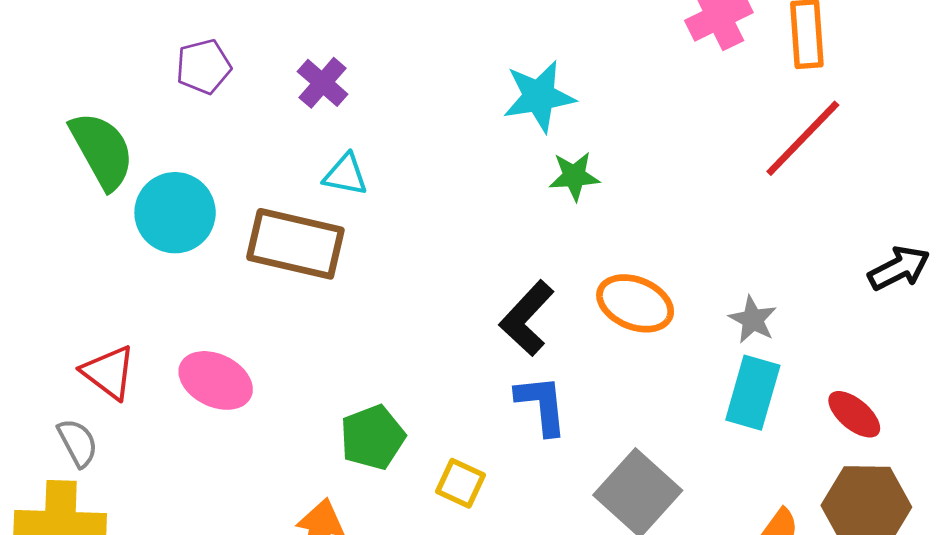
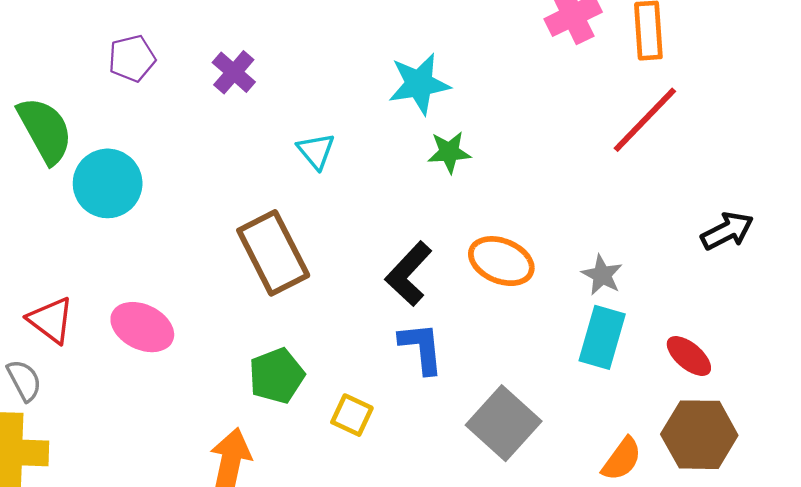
cyan triangle: (346, 175) -> (316, 151), moved, turned 39
brown rectangle: (295, 244) -> (273, 253), moved, turned 50

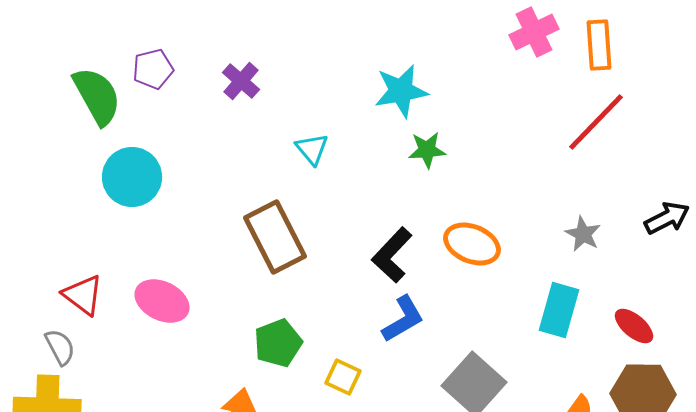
green semicircle: (45, 130) -> (97, 96), moved
gray star: (602, 275) -> (583, 234), moved
blue L-shape: (421, 348) -> (403, 319), turned 66

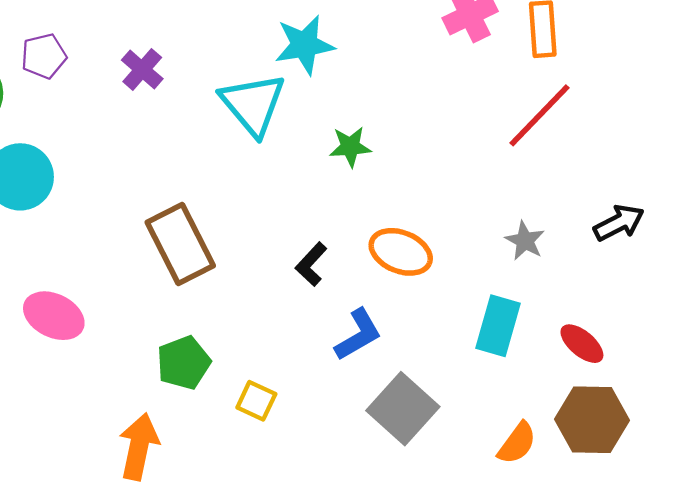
cyan star: (401, 91) -> (304, 45), moved
cyan triangle: (312, 149) -> (253, 104), moved, size x1.8
black L-shape: (392, 255) -> (311, 264), size x0.7
blue L-shape: (403, 319) -> (358, 335), moved

